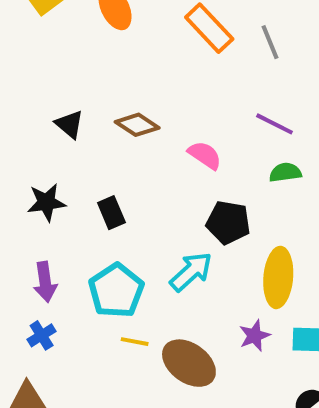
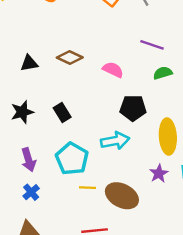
black triangle: (69, 124) -> (29, 63), turned -42
cyan arrow: (191, 272) -> (115, 141), turned 40

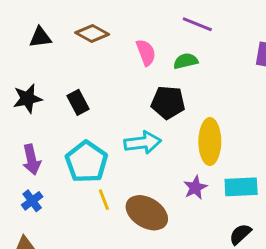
pink semicircle: (113, 70) -> (146, 52), turned 40
green semicircle: (163, 73) -> (186, 61), moved
yellow line: (87, 188) -> (104, 200), turned 63

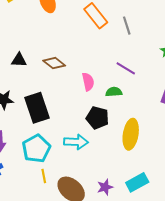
black rectangle: (78, 102) -> (37, 108), size x1.8
yellow ellipse: (210, 142) -> (131, 134), moved
cyan rectangle: (241, 187) -> (137, 182), turned -35
purple star: (195, 188) -> (105, 187), moved

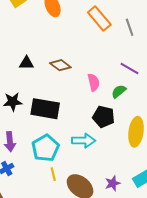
green semicircle: (114, 92) -> (119, 91), turned -35
black rectangle: (37, 108) -> (45, 109), turned -60

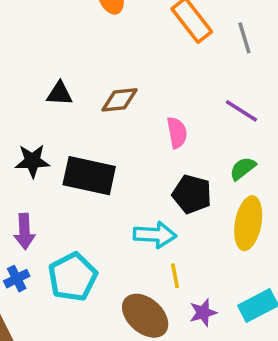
brown diamond: (60, 65) -> (120, 100), turned -45
green semicircle: (119, 91) -> (243, 168), moved
cyan pentagon: (45, 148) -> (73, 277), moved
yellow line: (53, 174) -> (175, 276), moved

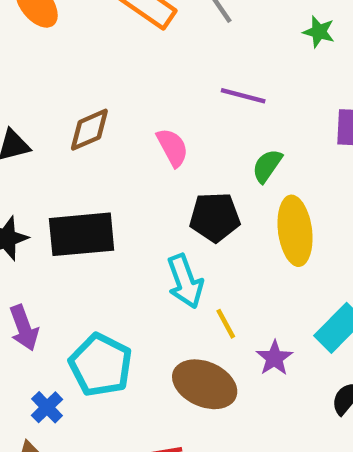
cyan arrow: (155, 235) -> (185, 281), turned 84
blue cross: (17, 279) -> (47, 407), moved

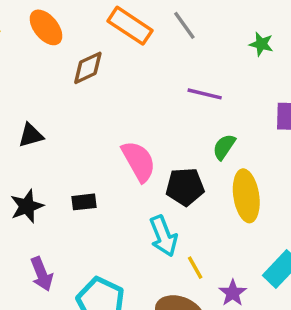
brown diamond: (89, 130) -> (88, 68), moved
pink semicircle: (172, 147) -> (139, 161), moved, size x1.4
black rectangle: (82, 234) -> (84, 202), size x0.5

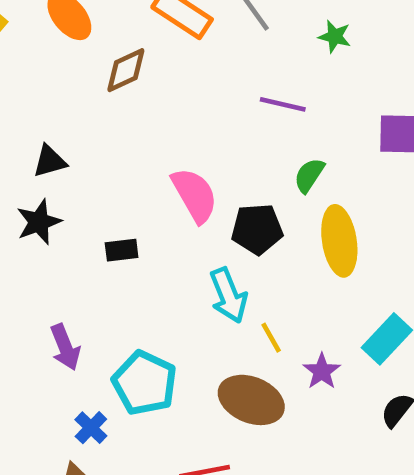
green star: (261, 44) -> (335, 36), moved
black star: (27, 206) -> (39, 222), moved

